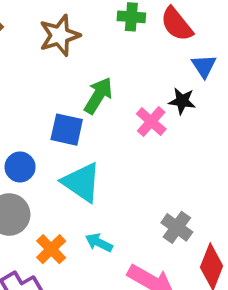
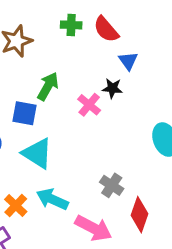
cyan arrow: (99, 243) -> (52, 199), size x1.5

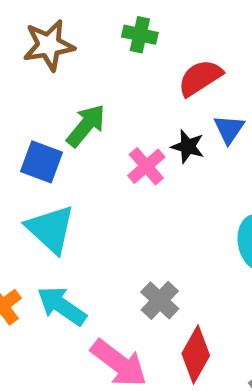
red semicircle: (106, 29) -> (200, 78), moved, turned 88
blue triangle: (128, 61) -> (229, 129), moved

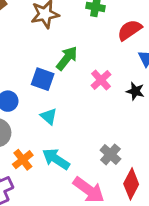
black star: (188, 146) -> (135, 91), moved
cyan triangle: (51, 229) -> (49, 116), size x0.6

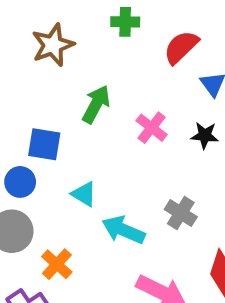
blue square: (43, 79) -> (44, 144), moved
gray cross: (110, 154) -> (181, 213), moved
cyan arrow: (56, 159) -> (123, 230), moved

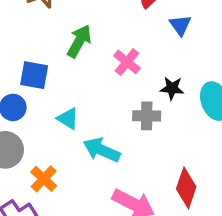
black star: (205, 135) -> (172, 88), moved
gray cross: (181, 213) -> (147, 116), moved, turned -32

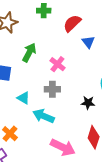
black star: (172, 88) -> (88, 103), moved
gray cross: (147, 116) -> (52, 89), moved

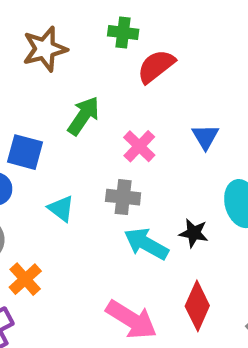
red semicircle: (72, 23) -> (156, 66), moved
blue triangle: (88, 42) -> (205, 137), moved
cyan arrow: (44, 116) -> (146, 244), moved

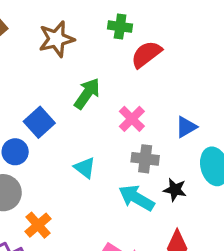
blue triangle: (205, 137) -> (186, 127), moved, turned 30
blue square: (25, 152) -> (39, 122), turned 32
gray cross: (123, 197) -> (145, 159), moved
cyan triangle: (61, 209) -> (85, 168), moved

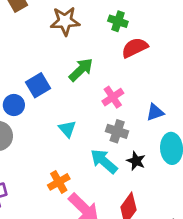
orange cross: (38, 225) -> (59, 182), moved

